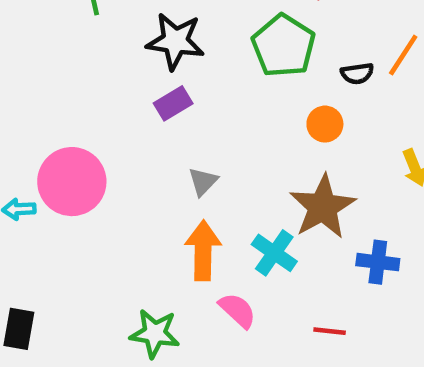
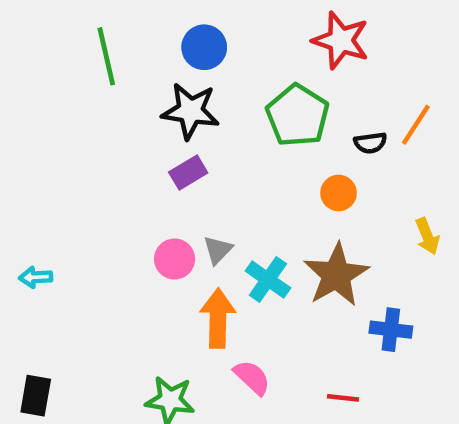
pink circle: (72, 182) -> (175, 259), moved, size x0.6
cyan cross: (274, 253) -> (268, 279), moved

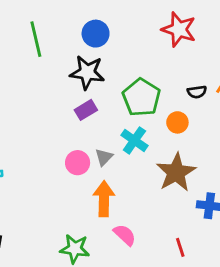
green pentagon: (298, 116) -> (141, 97), moved
cyan cross: (268, 279) -> (134, 140), moved
red line: (343, 398) -> (180, 247), turned 66

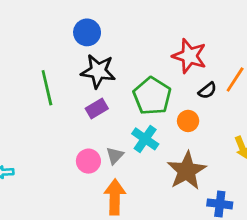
red star: (179, 29) -> (189, 56), moved
blue circle: (96, 34) -> (87, 32), moved
green line: (36, 39) -> (47, 88), moved
black semicircle: (197, 92) -> (207, 91), turned -30

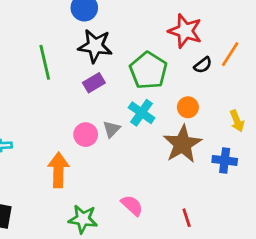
orange circle: (188, 121) -> (188, 107), moved
orange arrow: (115, 197) -> (58, 170), moved
blue cross: (220, 204) -> (225, 160), moved

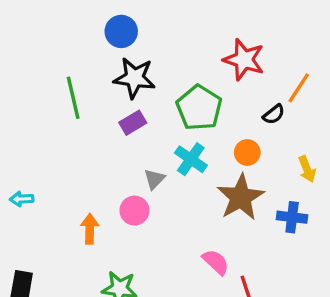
black semicircle: (203, 65) -> (274, 114), moved
pink circle: (86, 135) -> (134, 211), moved
orange arrow: (58, 170) -> (90, 229), size x0.7
pink semicircle: (132, 205) -> (216, 262), moved

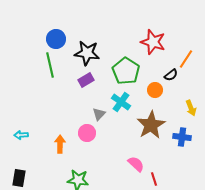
blue circle: (121, 31) -> (56, 39), moved
orange circle: (247, 153) -> (155, 90), moved
cyan arrow: (22, 199) -> (21, 135), moved

